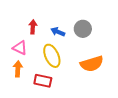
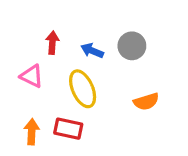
orange semicircle: (92, 64) -> (146, 102), size x0.7
orange arrow: (18, 69) -> (32, 132), moved

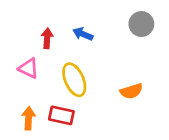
gray circle: (132, 46) -> (141, 24), moved
blue arrow: (92, 51) -> (83, 34), moved

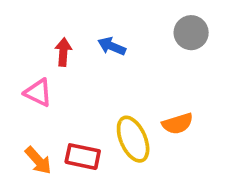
yellow ellipse: (74, 80) -> (133, 139), moved
orange arrow: (29, 118) -> (38, 160), turned 135

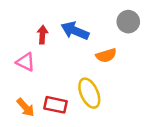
blue arrow: (112, 46) -> (75, 31), size x1.5
orange semicircle: (178, 124) -> (106, 55), moved

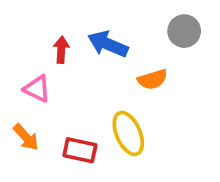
orange arrow: (26, 107) -> (26, 137), moved

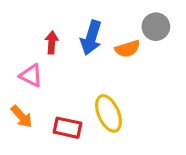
blue arrow: (108, 44) -> (91, 38), turned -96
orange semicircle: (152, 79) -> (127, 49), moved

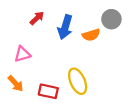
red arrow: (52, 42) -> (37, 18), moved, turned 42
pink triangle: (31, 76) -> (22, 54), turned -42

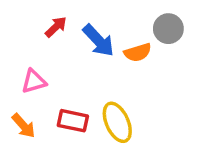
blue arrow: (65, 27) -> (99, 41), turned -60
red rectangle: (48, 91) -> (73, 121), moved

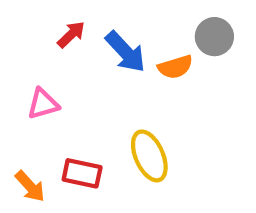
red rectangle: (73, 121) -> (82, 173), moved
orange arrow: (24, 126) -> (30, 186), moved

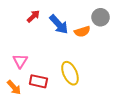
pink triangle: (43, 104) -> (20, 61), moved, turned -42

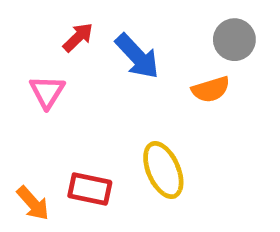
orange semicircle: (82, 31) -> (211, 89), moved
pink triangle: (20, 61) -> (47, 92), moved

